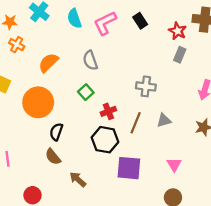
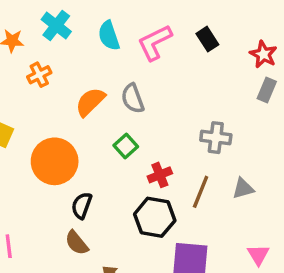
orange cross: (17, 45) -> (39, 75), moved, turned 35
orange semicircle: (48, 63) -> (90, 102), moved

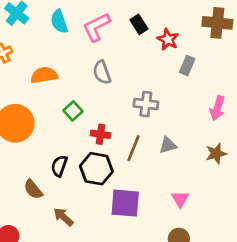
red star: (263, 54) -> (168, 39), moved
gray semicircle: (133, 98) -> (102, 72), moved
orange semicircle: (90, 102) -> (44, 75), turned 36
red cross: (160, 175) -> (100, 134), turned 30
black semicircle: (82, 205) -> (59, 166), moved

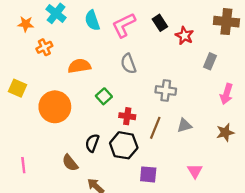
gray rectangle: (187, 66) -> (210, 61), moved
purple square: (125, 203) -> (148, 174), size x0.7

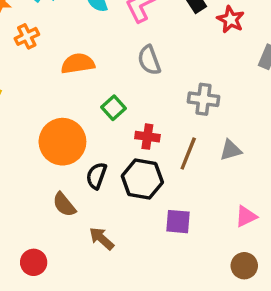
orange circle: (55, 107) -> (62, 142), moved
pink triangle: (195, 171) -> (246, 216), turned 35

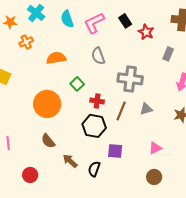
gray cross: (203, 99) -> (130, 79), size x1.4
black semicircle: (96, 176) -> (94, 169), moved

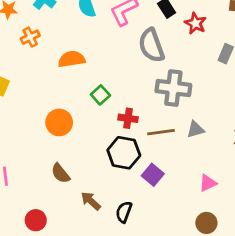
gray semicircle: (98, 56) -> (151, 45), moved, size x1.4
orange circle: (47, 104) -> (59, 122), size x0.7
brown line: (121, 111) -> (161, 132), turned 60
purple square: (115, 151) -> (153, 175), moved, turned 35

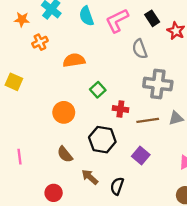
gray semicircle: (151, 45) -> (140, 49), size x0.7
black hexagon: (124, 153) -> (102, 140), moved
red circle: (36, 220) -> (54, 193), moved

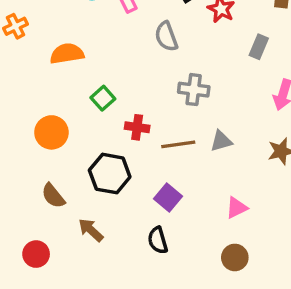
gray cross: (158, 84) -> (194, 90), size x0.7
black semicircle: (117, 186) -> (158, 240), moved, turned -36

